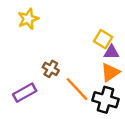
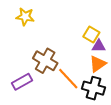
yellow star: (28, 19) -> (25, 17), turned 30
brown cross: (51, 69) -> (45, 61), size x1.6

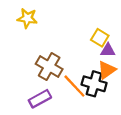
purple rectangle: (22, 82) -> (40, 99), moved
black cross: (93, 88) -> (94, 84), moved

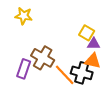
orange triangle: (107, 70) -> (93, 61), turned 48
purple rectangle: (40, 99) -> (24, 69), moved, turned -42

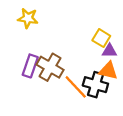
purple rectangle: (24, 69) -> (30, 66), moved

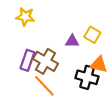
purple triangle: (109, 51) -> (72, 41), moved
orange line: (76, 87) -> (44, 86), moved

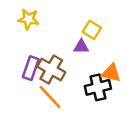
yellow square: (92, 35) -> (92, 30), moved
black cross: (87, 77) -> (98, 87), turned -30

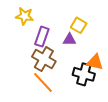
purple rectangle: (31, 68) -> (42, 37), moved
black cross: (98, 87) -> (84, 74), turned 30

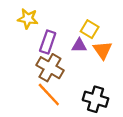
orange triangle: (95, 62) -> (103, 50), moved, turned 42
black cross: (84, 74) -> (96, 99), moved

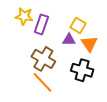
purple rectangle: (48, 42) -> (41, 24), moved
black cross: (96, 99) -> (82, 70), moved

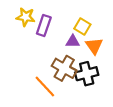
brown cross: (43, 59) -> (64, 68), moved
black cross: (82, 70) -> (87, 74), turned -30

